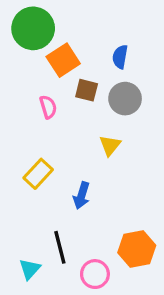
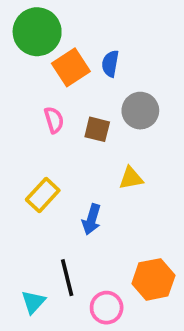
blue semicircle: (120, 57) -> (110, 64), moved
brown square: (87, 90) -> (97, 129), moved
yellow triangle: (110, 145) -> (131, 178), moved, turned 40

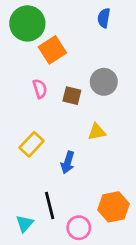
blue semicircle: (110, 64) -> (104, 18), moved

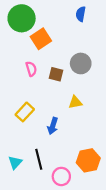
cyan triangle: (25, 224) -> (15, 162), moved

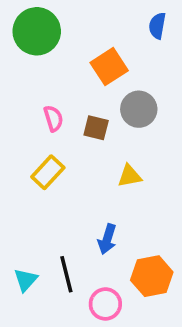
blue semicircle: (81, 14) -> (157, 26), moved
orange square: (41, 39) -> (109, 67), moved
yellow rectangle: (25, 112) -> (48, 172), moved
blue arrow: (53, 126) -> (107, 239), moved

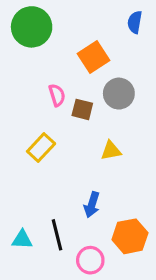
pink semicircle: (53, 118) -> (57, 95), moved
cyan triangle: (26, 280) -> (22, 240), turned 50

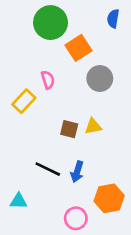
green circle: (32, 27) -> (51, 23), moved
brown square: (82, 109) -> (69, 129), moved
yellow rectangle: (41, 147) -> (24, 101), moved
black line: (57, 235) -> (48, 169), moved, turned -50

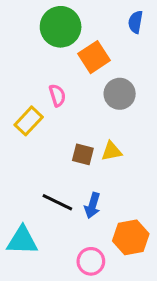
cyan triangle: (19, 201) -> (22, 241), size x1.5

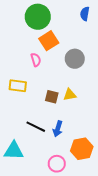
orange square: (94, 57) -> (49, 41), moved
yellow rectangle: (29, 121) -> (18, 86), moved, turned 54

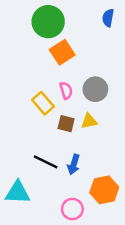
gray circle: (75, 59) -> (95, 89), moved
pink semicircle: (36, 60) -> (66, 90), moved
yellow rectangle: (18, 86) -> (43, 103), moved, turned 42

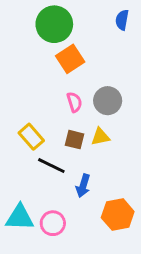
yellow rectangle: (43, 103) -> (31, 137), moved
black line: (46, 162) -> (51, 166), moved
pink circle: (72, 209) -> (53, 223), moved

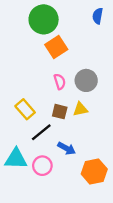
black line: (51, 166) -> (41, 132), turned -65
blue arrow: (83, 186) -> (67, 148), turned -78
cyan triangle: (20, 217) -> (16, 159), moved
pink circle: (53, 223) -> (42, 166), moved

